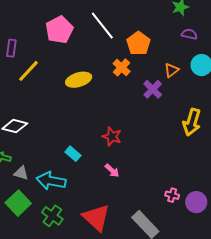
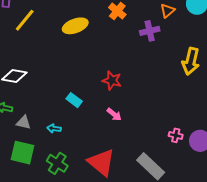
purple cross: (153, 89) -> (150, 31), turned 36
cyan arrow: (51, 181) -> (54, 128), size x0.5
green square: (18, 203) -> (22, 153), turned -30

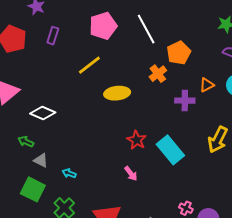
yellow line: (25, 20) -> (89, 65), moved
yellow ellipse: (75, 26) -> (117, 93), moved
cyan rectangle: (74, 100) -> (170, 150), moved, size x1.8

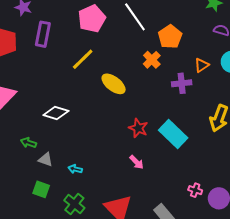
purple rectangle: (53, 36) -> (43, 34), size x1.4
yellow ellipse: (117, 93) -> (114, 84), turned 50
white diamond: (43, 113) -> (56, 113), moved
green square: (33, 189) -> (41, 189), size x0.7

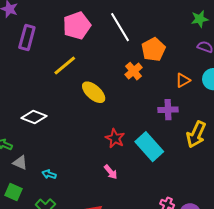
purple cross: (182, 83) -> (168, 110), moved

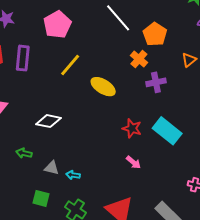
pink pentagon: (77, 26) -> (57, 25), moved
purple rectangle: (27, 37) -> (23, 58), moved
purple cross: (168, 110) -> (156, 82), moved
gray triangle: (20, 163) -> (52, 168), moved

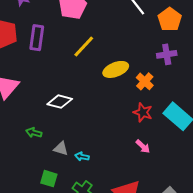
orange cross: (139, 59) -> (145, 81), moved
purple cross: (156, 82) -> (167, 54), moved
yellow ellipse: (103, 87) -> (116, 69), turned -55

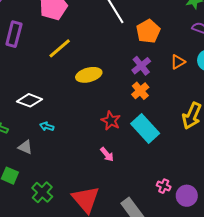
purple cross: (167, 54) -> (141, 66), turned -36
orange cross: (145, 81) -> (140, 91), moved
cyan arrow: (82, 157) -> (47, 126), moved

